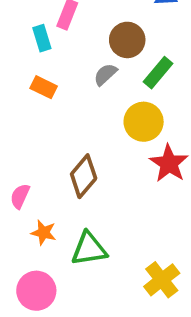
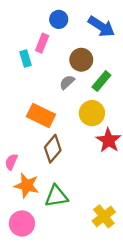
orange rectangle: (44, 87) -> (41, 116), moved, size x1.6
orange star: (44, 233) -> (27, 186), size x1.5

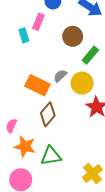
gray semicircle: (67, 82) -> (60, 76), moved

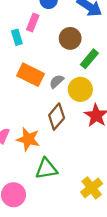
orange rectangle: (37, 85) -> (30, 75), moved
brown diamond: (48, 114) -> (57, 117), moved
orange star: (25, 146) -> (28, 139), moved

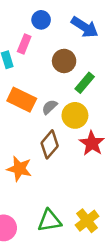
green triangle: (46, 169) -> (50, 221), moved

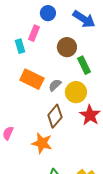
green rectangle: (85, 83) -> (84, 65), turned -66
orange star: (19, 169) -> (42, 143), moved

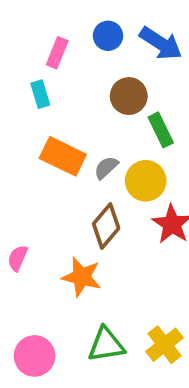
blue circle: (48, 13) -> (108, 36), moved
pink rectangle: (34, 33) -> (57, 53), moved

